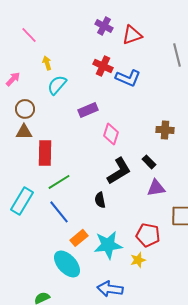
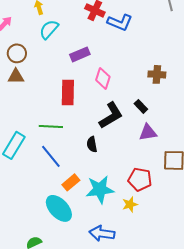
red rectangle: (45, 153) -> (68, 92), moved
green line: (59, 182) -> (51, 126), turned 35

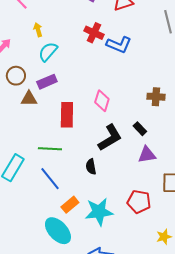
purple rectangle: (80, 54) -> (47, 82), moved
brown triangle: (16, 76) -> (29, 99), moved
yellow star: (130, 204) -> (164, 237), moved

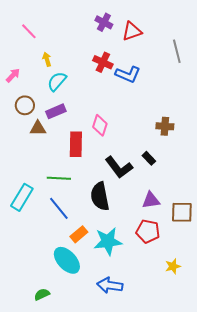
pink diamond: (102, 101) -> (100, 125), moved
black L-shape: (110, 138) -> (119, 167), turned 84
purple triangle: (147, 155) -> (151, 200), moved
black semicircle: (91, 167) -> (100, 196), size x1.8

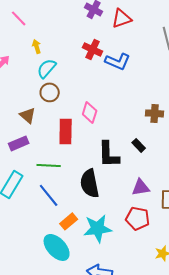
brown circle: (25, 105) -> (50, 92), moved
purple rectangle: (56, 111) -> (19, 143), moved
brown triangle: (38, 128) -> (28, 115), turned 42
black L-shape: (119, 167) -> (109, 154), turned 36

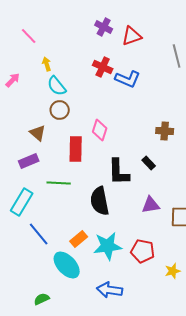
cyan semicircle: (47, 68) -> (57, 86), turned -80
blue line: (49, 195) -> (39, 234), moved
red pentagon: (138, 218) -> (143, 251), moved

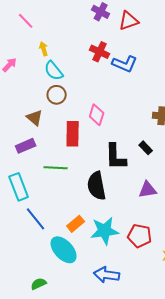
cyan rectangle: (22, 202) -> (19, 187), turned -52

